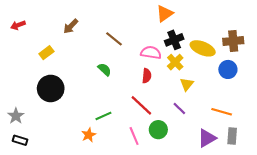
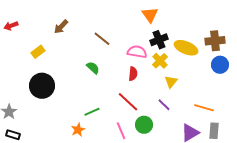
orange triangle: (165, 14) -> (150, 15), turned -30
blue circle: (228, 69) -> (220, 65), moved

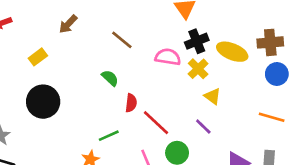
red semicircle: (133, 74) -> (131, 103), moved
yellow triangle: (171, 82) -> (212, 96), turned -32
orange line: (204, 108) -> (272, 117), moved

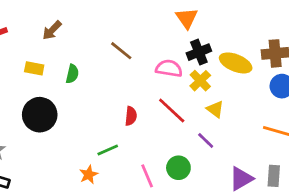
brown arrow: (68, 24) -> (52, 30), moved
yellow rectangle: (38, 57) -> (34, 68), turned 48
green semicircle: (110, 78) -> (72, 74), moved, turned 60
red line: (156, 123) -> (172, 111), moved

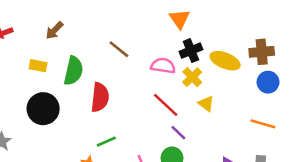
green semicircle: (72, 74) -> (73, 71), size x1.6
red semicircle: (131, 116) -> (100, 97), moved, size x1.6
purple line: (206, 141) -> (178, 133), moved

